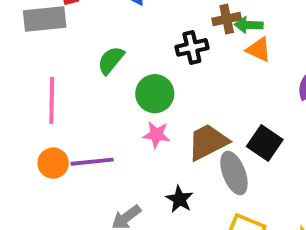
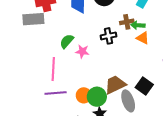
green circle: (155, 94) -> (97, 97), moved
pink line: (52, 101) -> (53, 69), moved
pink star: (156, 135) -> (82, 51), moved
orange circle: (53, 163) -> (84, 95), moved

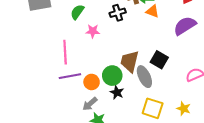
green semicircle: (67, 41) -> (77, 12), moved
brown trapezoid: (115, 85) -> (130, 61), turned -45
orange circle: (84, 95) -> (92, 82), moved

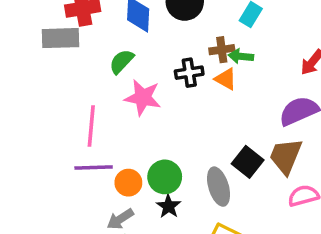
orange triangle: (153, 11) -> (226, 79), moved
pink star: (93, 31) -> (143, 98), size x1.5
brown trapezoid: (130, 61) -> (286, 156), moved

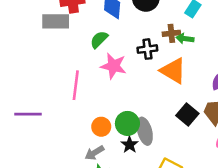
orange triangle: (226, 79) -> (173, 71), moved, size x1.6
purple line: (94, 168) -> (28, 114), moved
gray ellipse: (219, 187) -> (145, 131), moved

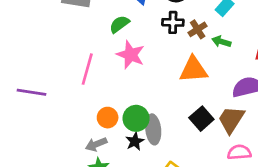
brown cross: (171, 33) -> (198, 29), turned -35
green arrow: (185, 39) -> (221, 42), moved
black cross: (147, 49) -> (173, 22), moved
orange triangle: (173, 71) -> (193, 70), turned -44

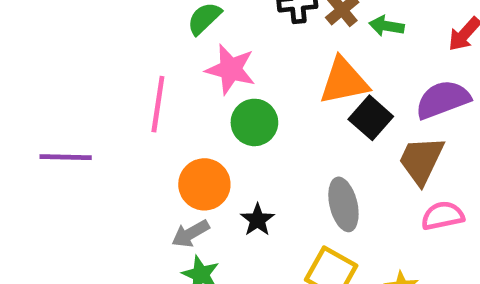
orange circle: (108, 118) -> (204, 184), size x1.4
green circle: (136, 118) -> (254, 122), moved
black square: (201, 119) -> (371, 118), moved
gray ellipse: (153, 129) -> (343, 204), moved

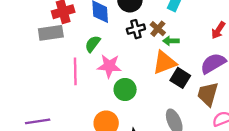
green arrow: (387, 26) -> (171, 41), moved
pink line: (158, 104) -> (75, 71), moved

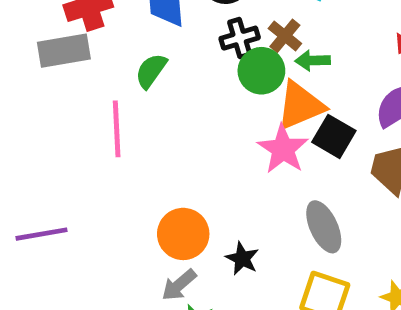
pink star: (109, 66) -> (283, 149), moved, turned 30
green circle: (125, 89) -> (261, 71), moved

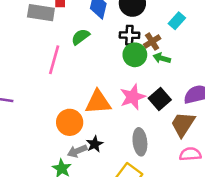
orange triangle: (300, 106) -> (98, 102), moved
gray arrow: (179, 285) -> (77, 151), moved

